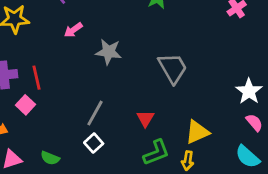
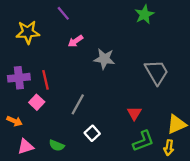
gray line: (95, 113) -> (78, 104), moved

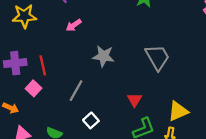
gray star: (104, 59) -> (104, 56), moved

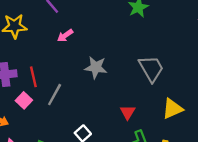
gray line: (76, 91) -> (55, 95), moved
yellow triangle: (178, 111) -> (172, 109), moved

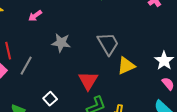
yellow triangle: (172, 109) -> (126, 66), moved
red triangle: (128, 112) -> (88, 81), size x1.5

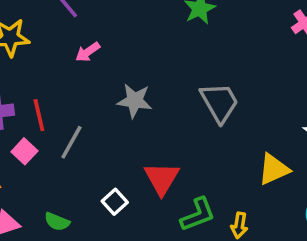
yellow triangle: (126, 66) -> (274, 169), moved
red triangle: (88, 81) -> (162, 178), moved

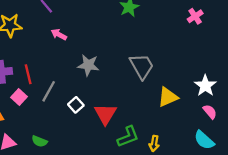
pink arrow: (88, 52) -> (59, 34), turned 63
yellow triangle: (274, 169) -> (168, 97), moved
white square: (115, 202) -> (76, 105), moved

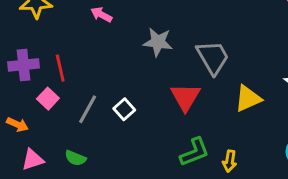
gray star: (88, 65) -> (158, 42), moved
gray line: (49, 91) -> (88, 109), moved
red triangle: (105, 114) -> (185, 97), moved

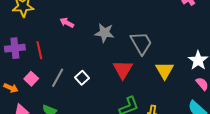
pink arrow: (101, 15) -> (67, 23), moved
pink square: (48, 99) -> (31, 79), moved
yellow triangle: (248, 99) -> (165, 71), turned -36

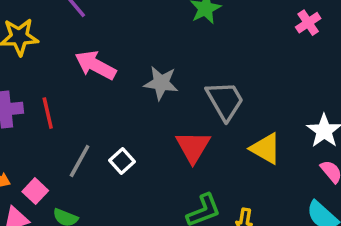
pink arrow: (67, 23) -> (96, 65), size x1.6
yellow triangle: (165, 71) -> (266, 149), turned -30
pink square: (31, 79) -> (35, 191), moved

